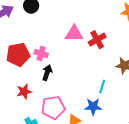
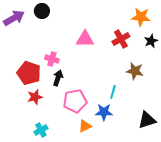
red cross: (97, 40) -> (121, 39), moved
red pentagon: (18, 55) -> (29, 73), moved, turned 30
pink pentagon: (53, 108) -> (75, 101), moved

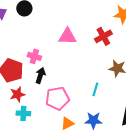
blue star: (104, 112) -> (93, 120), moved
cyan cross: (41, 130) -> (23, 113), moved, turned 32

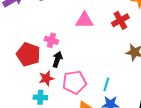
cyan line: (95, 89) -> (106, 84), moved
red star: (17, 94) -> (46, 78), moved

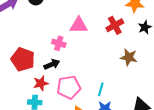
pink cross: (51, 40) -> (59, 43), moved
black arrow: (57, 59) -> (52, 64), turned 49

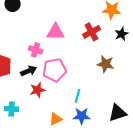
red star: (41, 83) -> (38, 90), moved
pink pentagon: (69, 87) -> (55, 70), moved

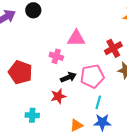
red cross: (92, 32) -> (113, 48), moved
pink pentagon: (55, 70) -> (92, 76), moved
black arrow: (29, 71) -> (68, 77), moved

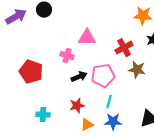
red star: (58, 96) -> (77, 106), moved

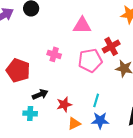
pink triangle: (87, 38) -> (82, 25), moved
pink pentagon: (103, 76) -> (90, 60), moved
black arrow: (79, 77) -> (40, 94), moved

